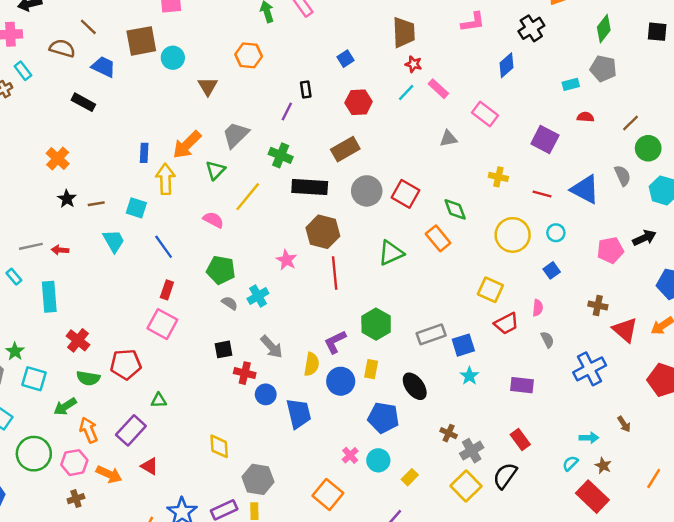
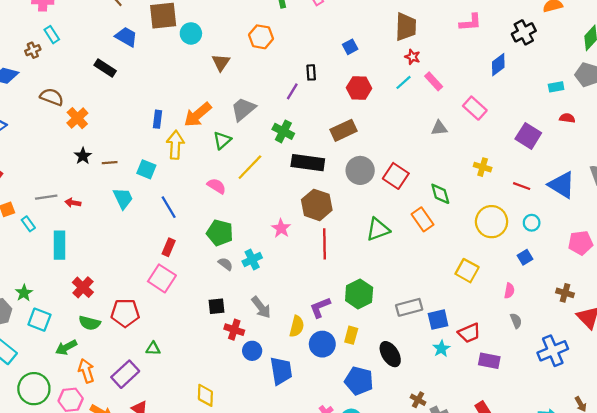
brown semicircle: (62, 48) -> (52, 97), moved
red trapezoid: (506, 324) -> (469, 333), moved

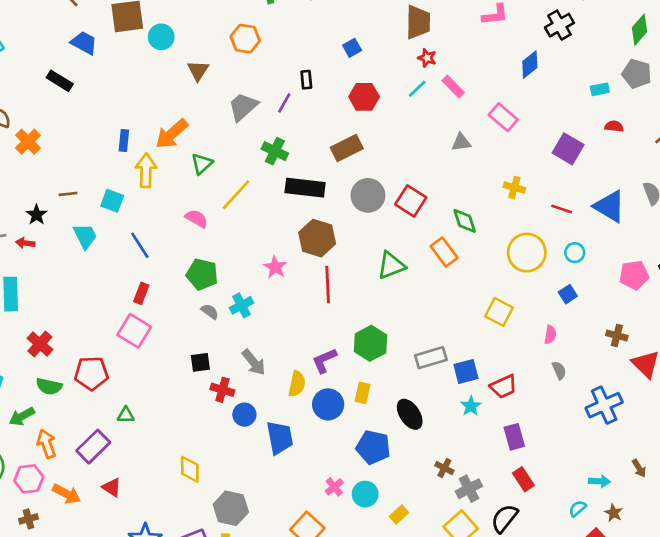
gray trapezoid: (243, 109) -> (243, 107), moved
black star: (83, 156) -> (37, 215), moved
purple rectangle: (489, 361) -> (514, 437), moved, turned 65

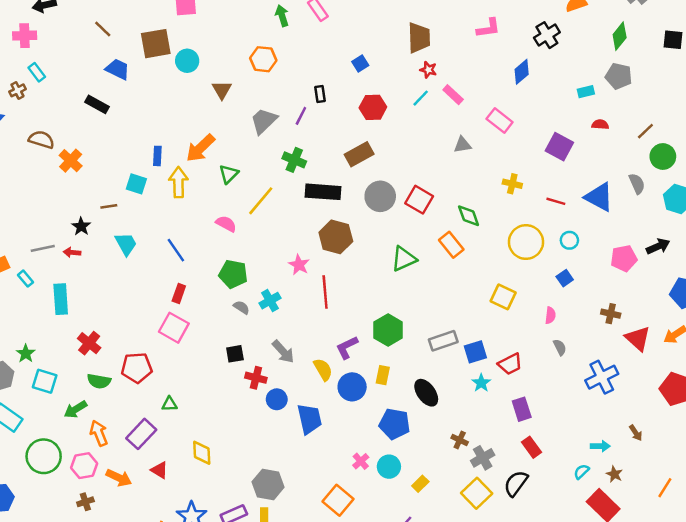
cyan square: (112, 201) -> (136, 184), moved
red line: (328, 284) -> (325, 292), moved
yellow semicircle: (297, 384) -> (323, 370), turned -40
yellow diamond: (190, 469) -> (202, 453), moved

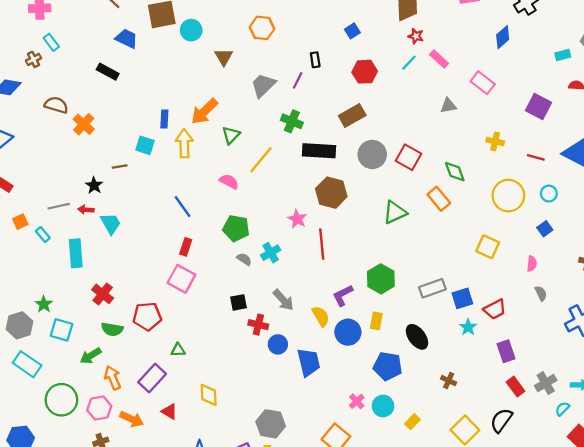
cyan trapezoid: (126, 244) -> (111, 223), moved
gray cross: (483, 458) -> (546, 383), moved

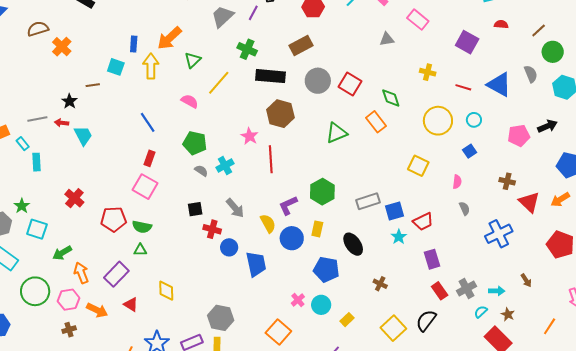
brown semicircle: (56, 105) -> (38, 29), turned -35
cyan rectangle: (76, 253) -> (37, 162), moved, size x0.7
green semicircle: (112, 329) -> (142, 227), moved

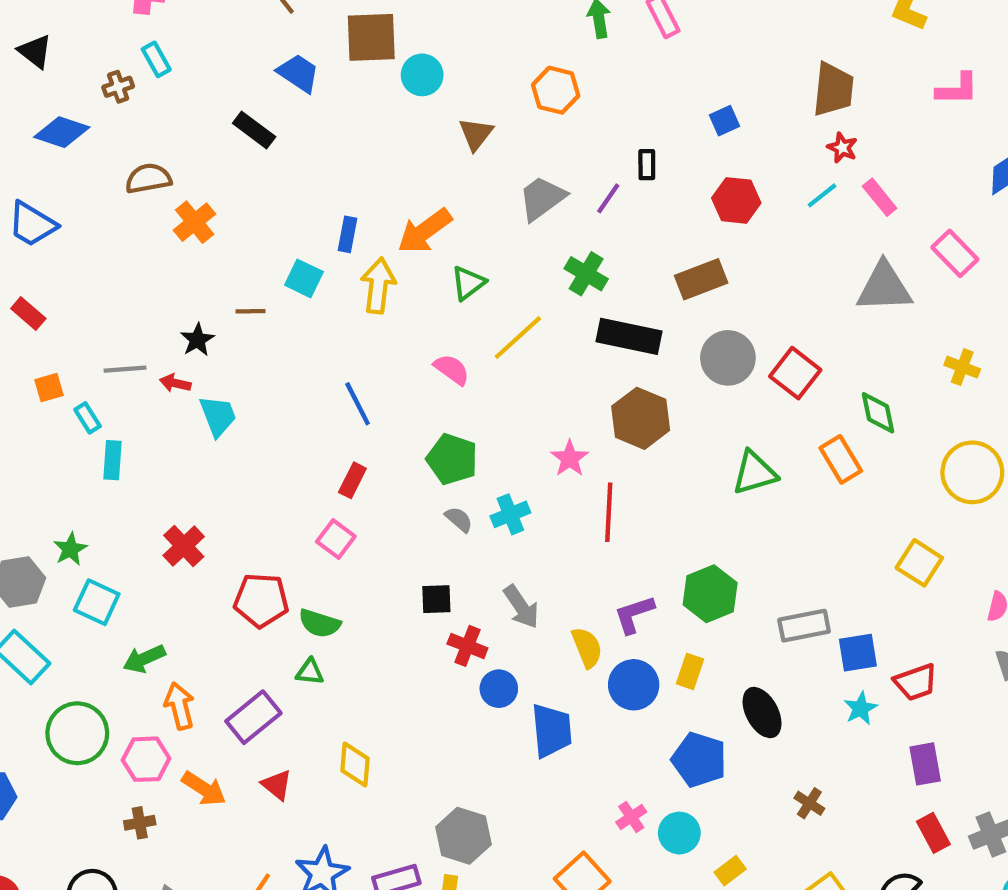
gray triangle: (387, 39) -> (884, 287), size x1.8
pink square: (145, 187) -> (336, 539), size x0.7

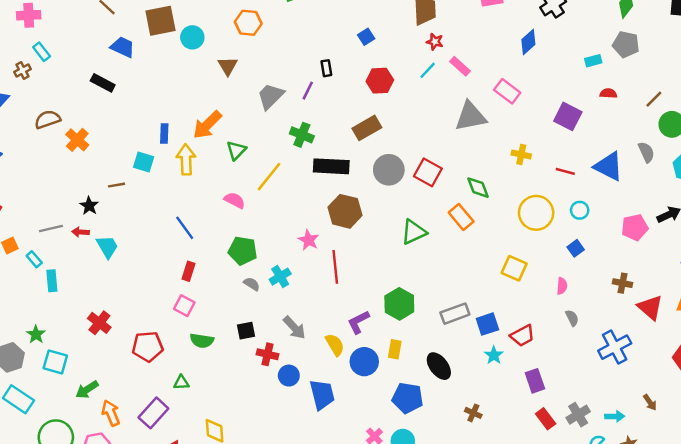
orange hexagon: (556, 90) -> (248, 23), moved
green semicircle: (320, 623) -> (202, 341), moved

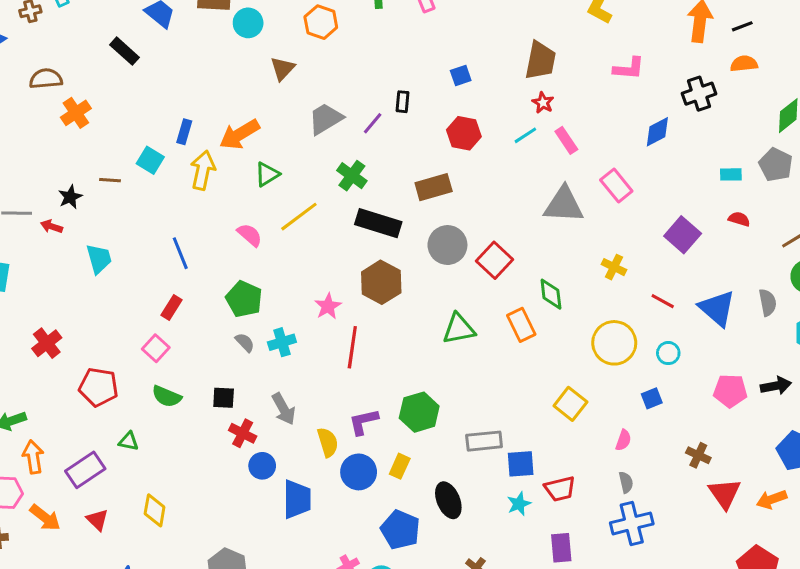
cyan trapezoid: (107, 247) -> (99, 259), moved
blue cross: (615, 347) -> (632, 523), moved

